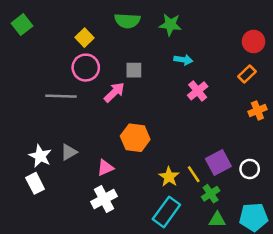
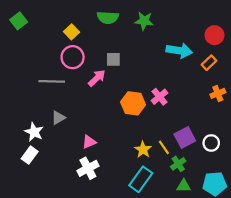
cyan arrow: (183, 60) -> (179, 51), moved, size x1.6
pink cross: (198, 91) -> (159, 97), moved
orange hexagon: (135, 138) -> (133, 103), moved
gray triangle: (69, 152) -> (58, 118), moved
white rectangle: (35, 183) -> (30, 155), turned 63

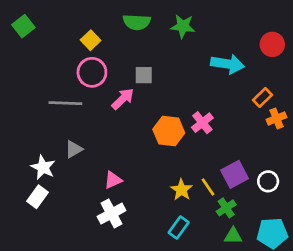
orange rectangle: (209, 63) -> (262, 98), moved
cyan rectangle: (141, 179) -> (179, 228), size x0.7

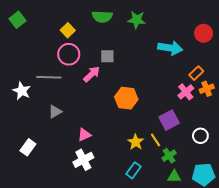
pink cross: (202, 123) -> (186, 92), moved
white star: (43, 167) -> (22, 91), moved
purple square: (235, 174) -> (169, 120), moved

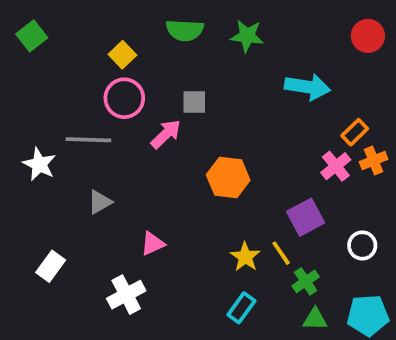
red circle: (204, 33) -> (368, 36), moved
white cross: (83, 160) -> (126, 295), moved

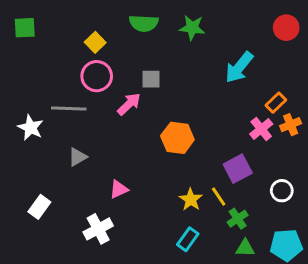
green square: (32, 36) -> (25, 28), turned 35
cyan arrow: (307, 87) -> (239, 67), turned 120

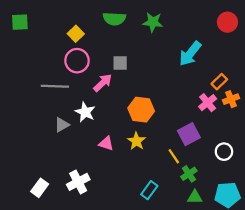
white star: (31, 128) -> (85, 112), moved
pink triangle: (119, 189) -> (106, 143), moved, turned 42
yellow star: (191, 200) -> (136, 141), moved
white rectangle: (39, 207) -> (40, 188), moved

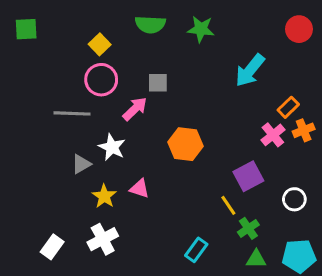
yellow star: (136, 141) -> (104, 196), moved

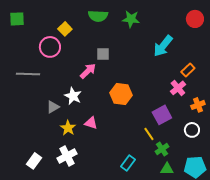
pink circle: (101, 80) -> (50, 47), moved
gray line: (72, 113) -> (28, 74), moved
orange cross: (304, 130) -> (198, 105), moved

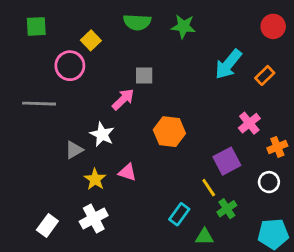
green square: (17, 19) -> (36, 26), moved
orange rectangle: (188, 70) -> (265, 75), moved
cyan rectangle: (128, 163) -> (179, 214), moved
green triangle: (167, 169) -> (204, 237), moved

